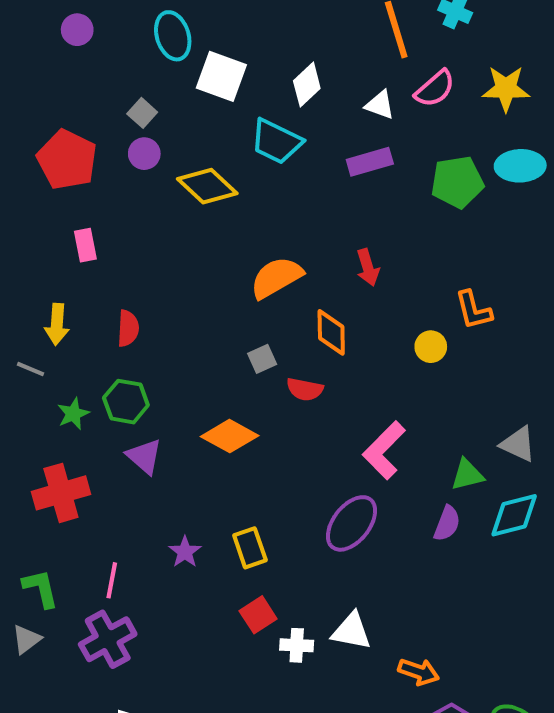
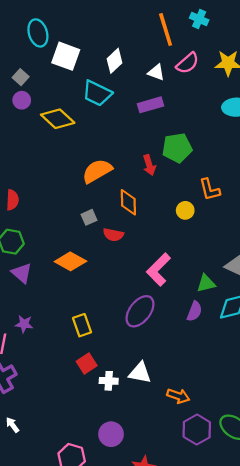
green pentagon: (457, 182) -> (177, 148), moved
purple star: (185, 552) -> (24, 324), moved, turned -30

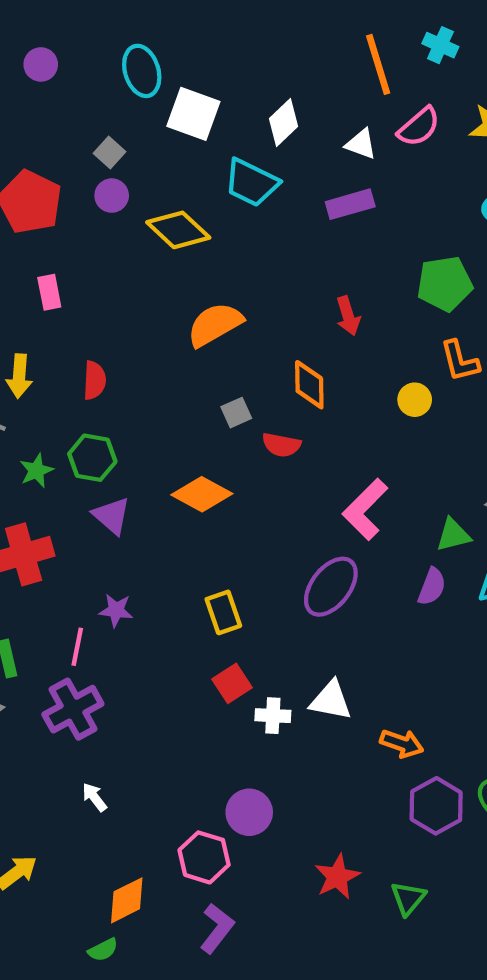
green pentagon: (177, 148) -> (445, 284), moved
orange semicircle: (97, 171) -> (215, 324), moved
purple circle: (111, 434) -> (249, 812), moved

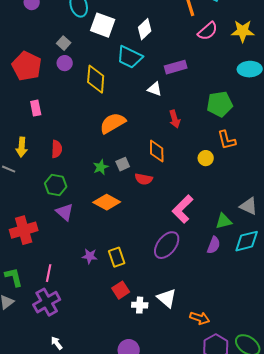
white triangle: (361, 144) -> (155, 89), moved
yellow diamond: (178, 230) -> (96, 79), turned 52
green star: (36, 471) -> (101, 167), moved
purple star: (116, 610) -> (90, 256), moved
white triangle: (331, 701) -> (167, 298), turned 30

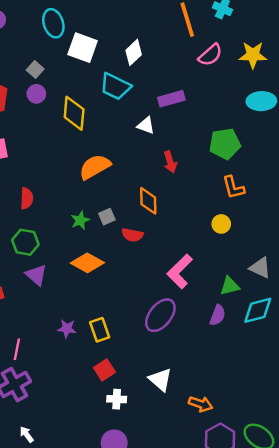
yellow circle: (206, 158) -> (221, 224), moved
white cross: (140, 305) -> (117, 399), moved

